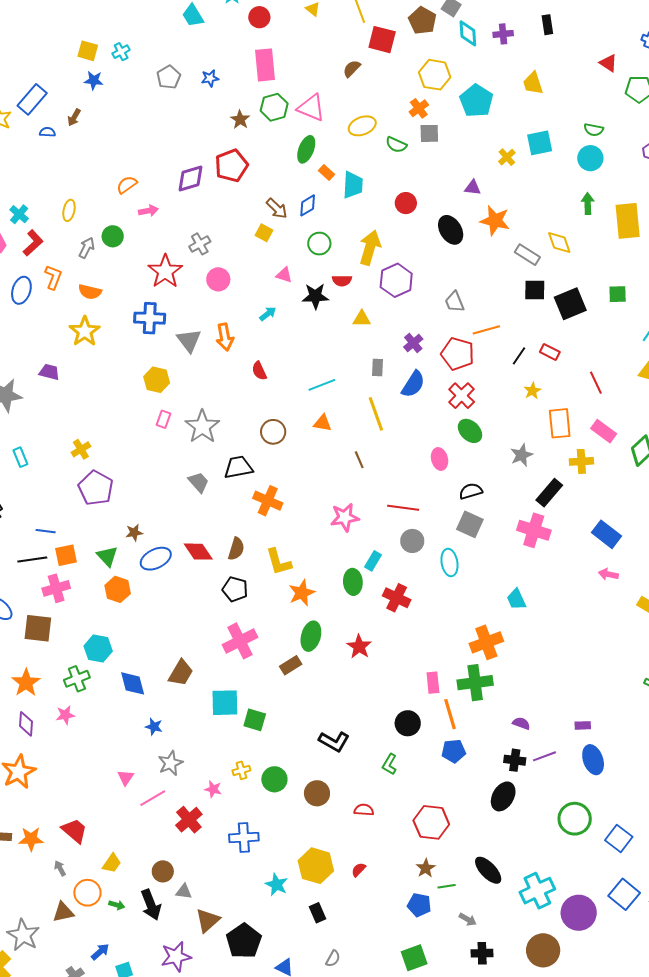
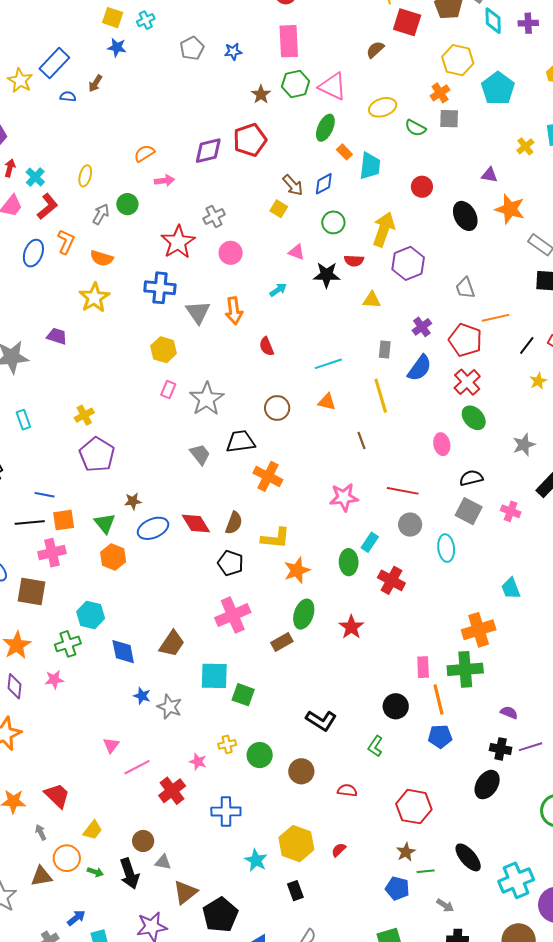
pink cross: (534, 530) -> (511, 511), moved, size x0.6
yellow L-shape: (279, 562) -> (276, 538), turned -72
gray star: (170, 763) -> (170, 707), moved, turned -30

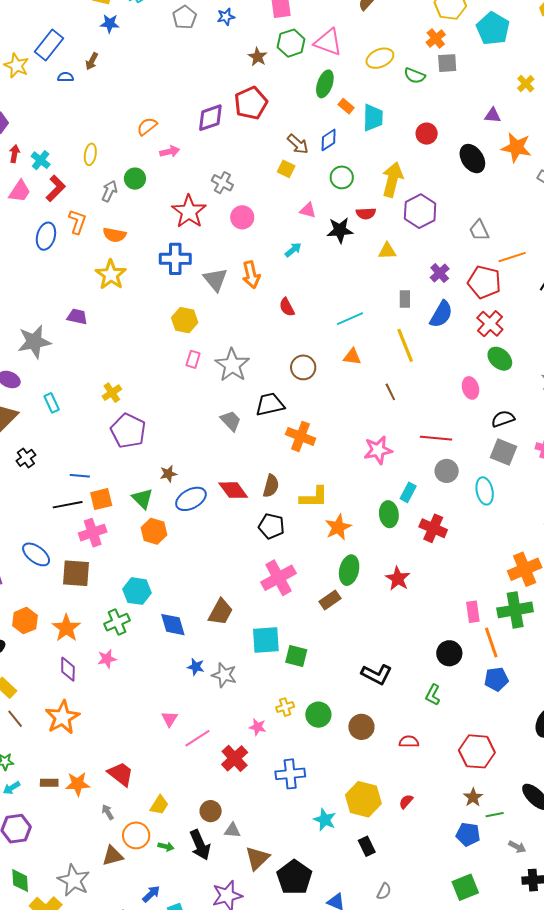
gray cross: (214, 216) -> (222, 183), turned -30

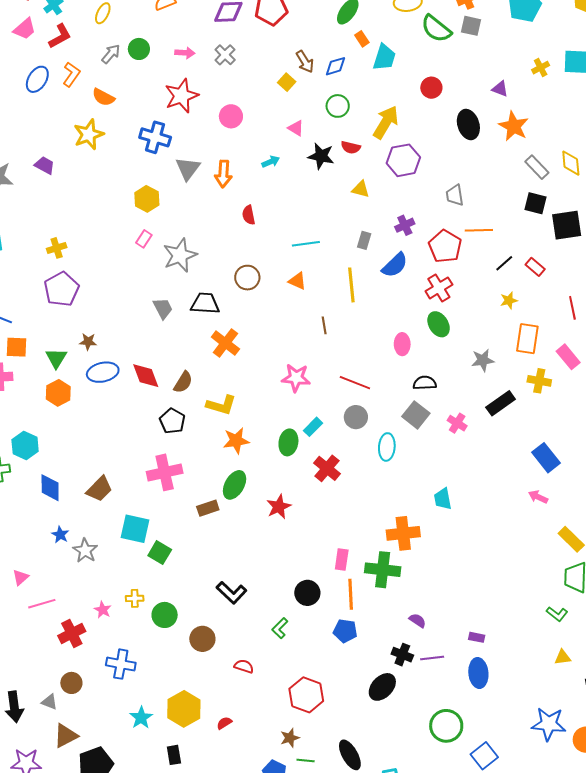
green semicircle: (415, 76) -> (436, 29), size x1.5
pink arrow: (170, 152) -> (185, 53), moved
gray cross: (222, 183) -> (225, 55), moved
brown circle: (211, 811) -> (71, 683), moved

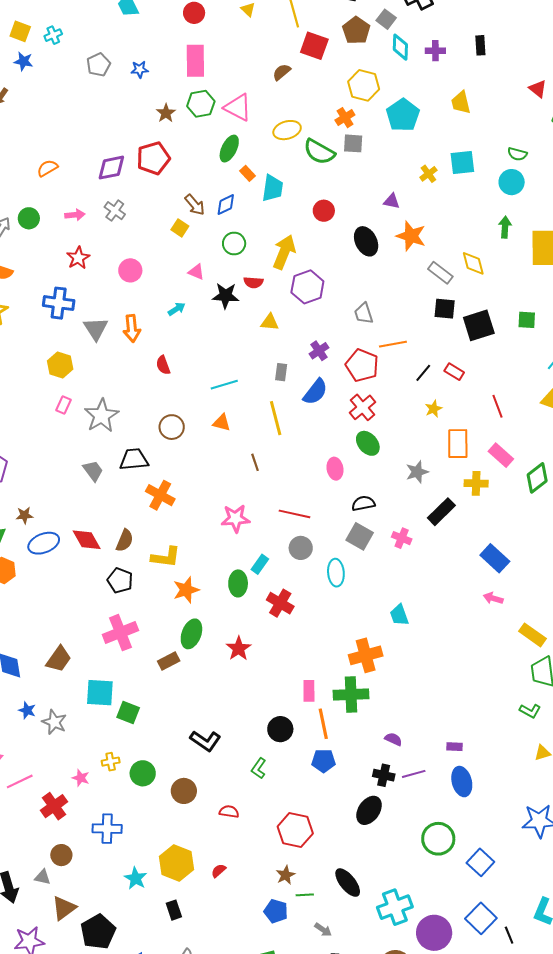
red star: (181, 96) -> (78, 258), size x0.7

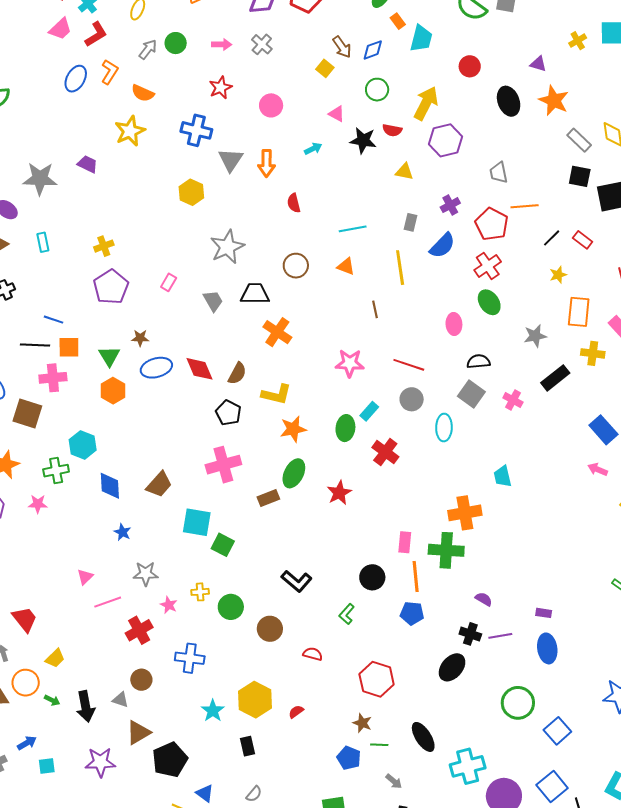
pink rectangle: (63, 405) -> (169, 282), moved
gray star: (54, 722) -> (146, 574), moved, turned -30
brown star: (286, 875) -> (362, 723), turned -30

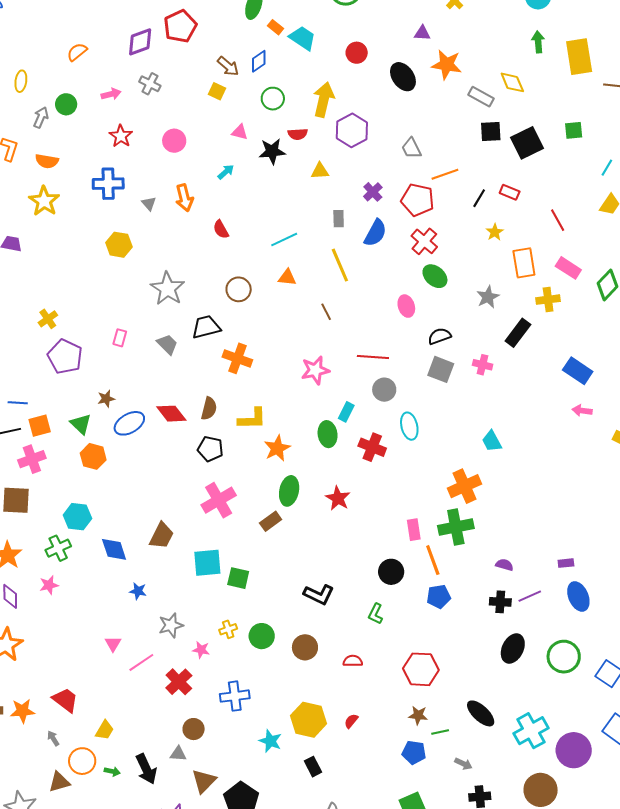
cyan trapezoid: (421, 39) -> (303, 38), turned -56
gray triangle: (231, 160) -> (149, 203), size x0.6
cyan ellipse: (444, 428) -> (409, 426), moved
black ellipse: (452, 667) -> (513, 649), moved

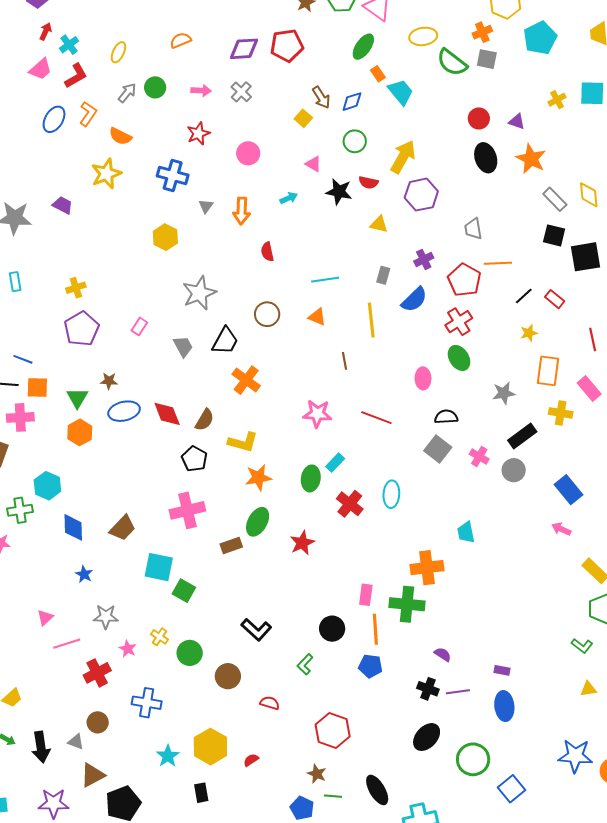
red circle: (357, 53) -> (479, 118), moved
black trapezoid: (206, 327) -> (225, 341), turned 116
gray circle: (384, 390) -> (514, 470), moved
yellow cross: (228, 629) -> (159, 637), turned 36

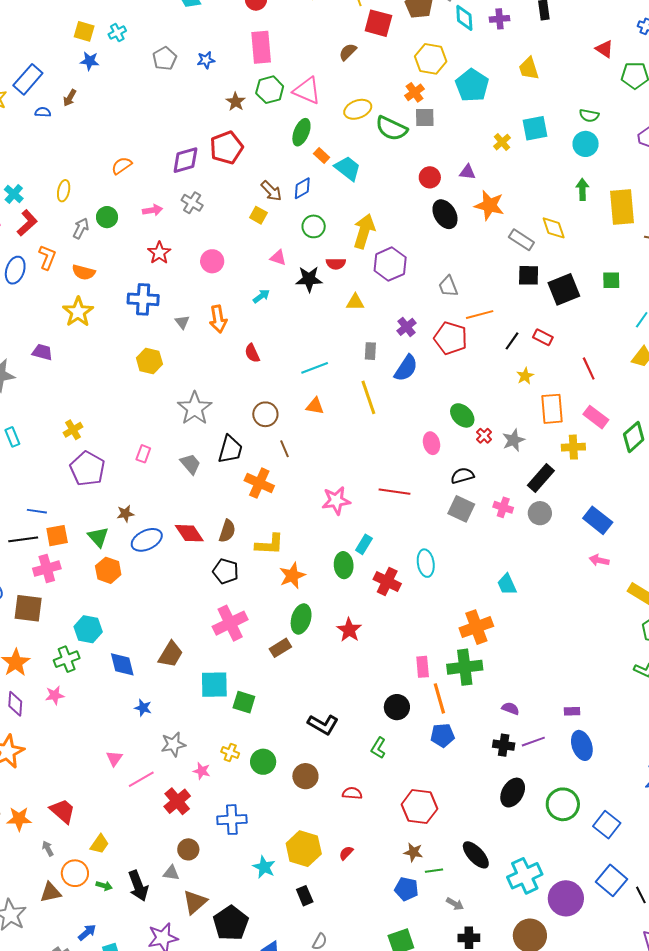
red cross: (459, 322) -> (484, 436), moved, size x0.6
brown line: (345, 361) -> (284, 449), moved

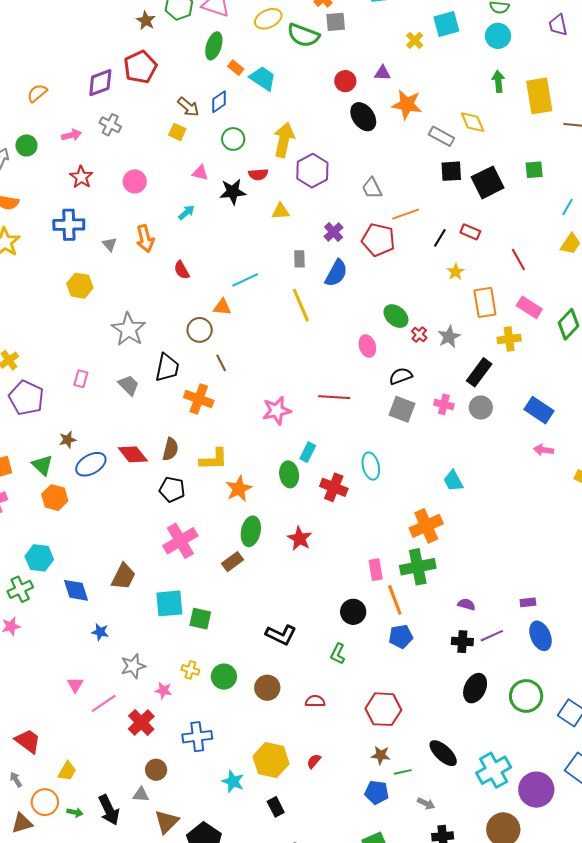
orange triangle: (315, 406) -> (222, 307), moved

